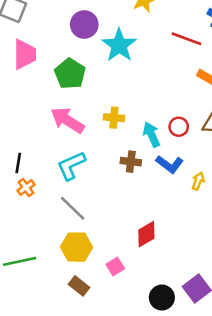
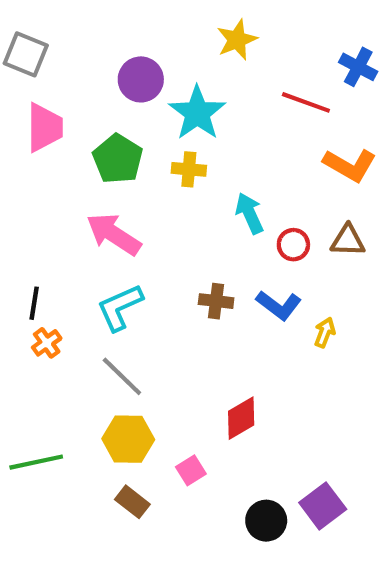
yellow cross: (114, 118) -> (189, 169), moved
cyan arrow: (152, 134) -> (249, 213), moved

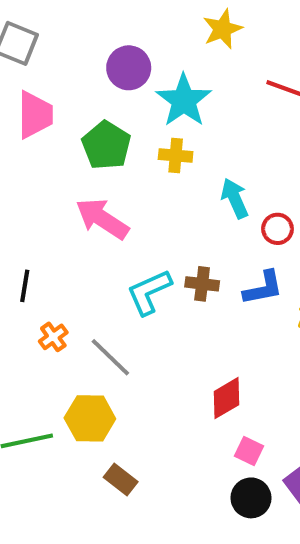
blue L-shape: (279, 305) -> (263, 288), turned -48
cyan L-shape: (120, 307) -> (149, 292), moved
orange cross: (47, 343) -> (53, 337), moved
yellow hexagon: (128, 439) -> (90, 418), moved
pink square: (191, 470) -> (249, 451), moved, turned -32

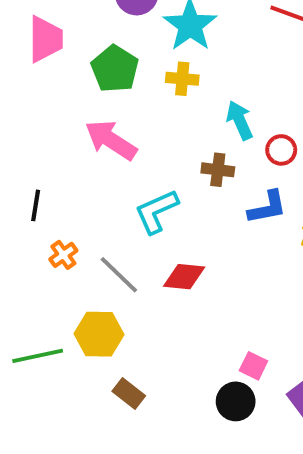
brown cross: (202, 284) -> (218, 170), moved
red diamond: (227, 398) -> (184, 277), moved, turned 36
black circle: (251, 498) -> (236, 401), moved

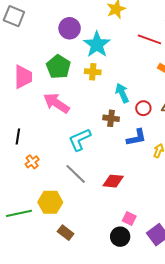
pink trapezoid: (46, 39) -> (23, 77), moved
gray line: (119, 275) -> (76, 174), moved
red diamond: (184, 277) -> (113, 181), moved

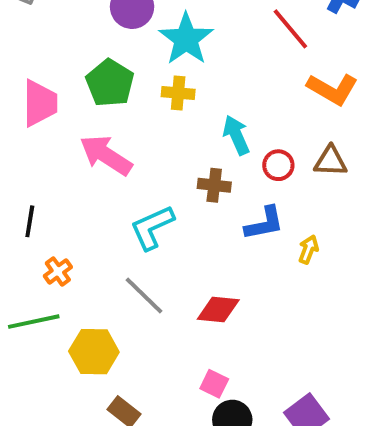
red line: (149, 39) -> (290, 29), turned 30
green line: (19, 213) -> (34, 322), moved
pink square: (129, 218) -> (214, 384), moved

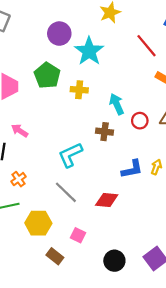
yellow cross: (178, 93) -> (79, 90), moved
pink arrow: (106, 155) -> (20, 131), moved, size x0.6
blue L-shape: (264, 223) -> (132, 169), moved
pink square: (214, 384) -> (78, 235), moved

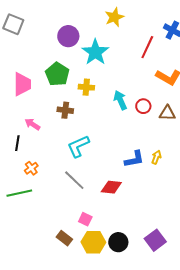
red line: (146, 46) -> (147, 47), turned 65
red circle: (140, 121) -> (143, 106), moved
brown cross: (105, 132) -> (65, 110), moved
yellow hexagon: (38, 223) -> (93, 242), moved

